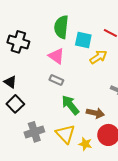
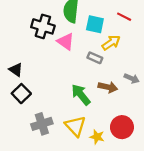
black cross: (18, 42) -> (43, 26), moved
gray rectangle: (56, 80) -> (95, 58), moved
brown arrow: (95, 113) -> (108, 87), moved

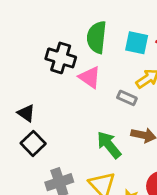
cyan square: (95, 24) -> (137, 43), moved

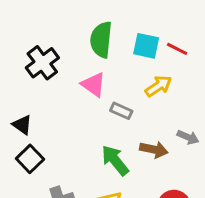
black cross: (61, 58) -> (42, 63), moved, turned 36
gray rectangle: (127, 98) -> (121, 111), moved

